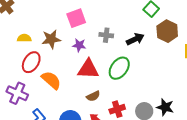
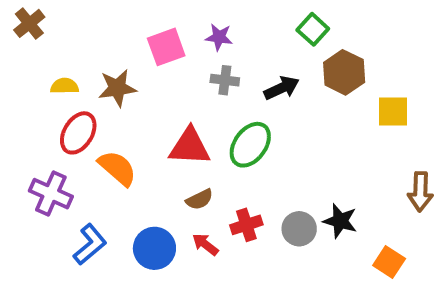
purple star: (79, 45) -> (219, 37), moved

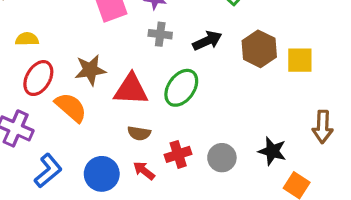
brown hexagon: (344, 72) -> (259, 49), moved
brown star: (117, 88) -> (90, 70), moved
brown semicircle: (199, 199) -> (139, 133), turned 35
black star: (340, 221) -> (272, 151), moved

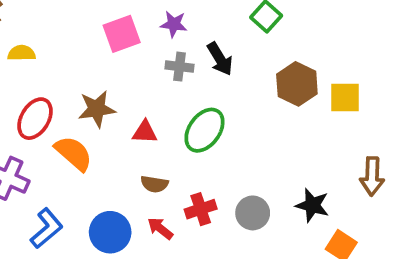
yellow semicircle: (27, 39) -> (22, 53), moved
black arrow: (207, 41) -> (220, 59), moved, turned 84
red triangle: (131, 89) -> (145, 132), size x0.6

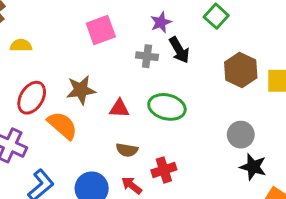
purple star: (174, 24) -> (161, 22), moved, turned -30
green ellipse: (204, 130) -> (167, 107), turned 68
gray circle: (253, 213) -> (241, 135), moved

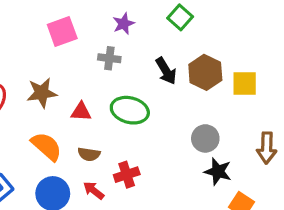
black arrow: (179, 50) -> (166, 71), moved
orange semicircle: (62, 125) -> (46, 146), moved

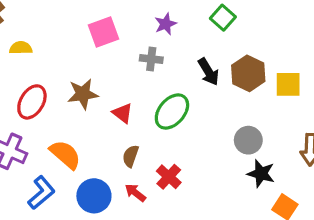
green ellipse: (130, 110) -> (172, 112), turned -63
red triangle: (81, 112) -> (123, 113), turned 35
orange semicircle: (46, 146) -> (65, 154), moved
brown semicircle: (89, 154) -> (131, 156), turned 100
red cross: (127, 175) -> (169, 177), turned -30

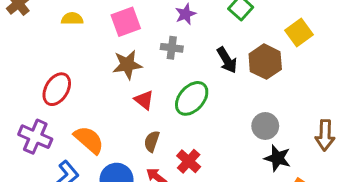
yellow semicircle: (21, 48) -> (72, 19), moved
yellow square: (288, 84) -> (299, 32), moved, turned -36
brown star: (83, 94) -> (127, 65), moved

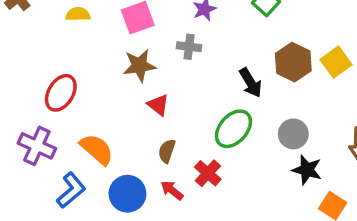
yellow square: (299, 32) -> (336, 62), moved
black arrow: (227, 60) -> (251, 83), moved
green ellipse: (192, 98) -> (233, 129), moved

